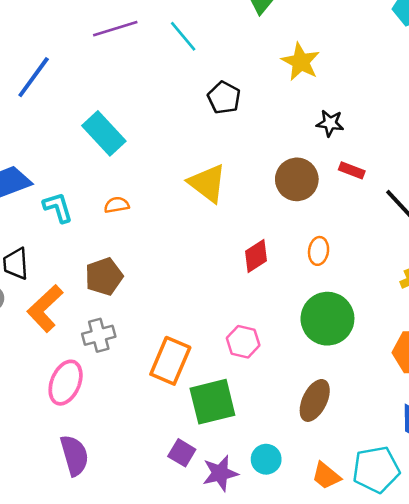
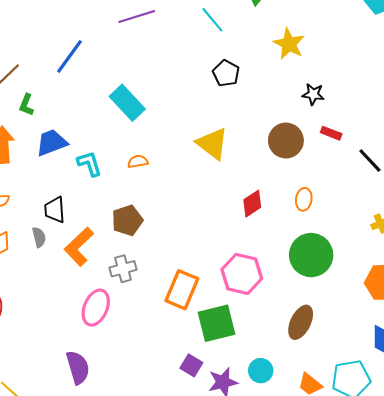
cyan line: (183, 36) -> (212, 20), moved
pink hexagon: (243, 342) -> (242, 274), size x1.5
purple semicircle: (74, 455) -> (78, 367), moved

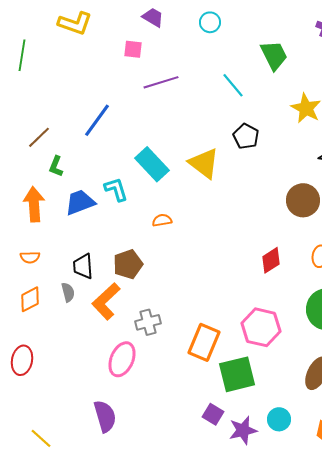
yellow triangle: (212, 144) -> (204, 163), moved
cyan L-shape: (89, 164) -> (116, 189), moved
brown pentagon: (127, 220) -> (128, 264), moved

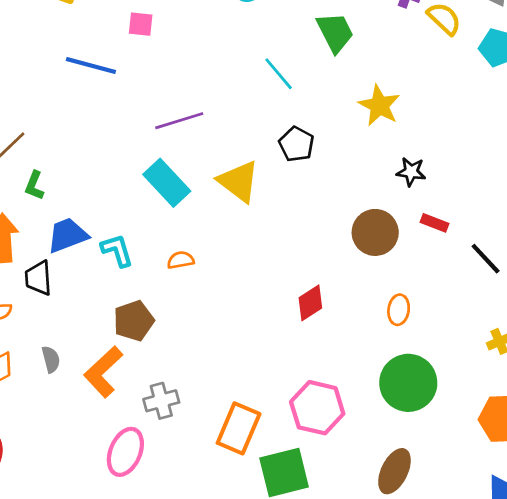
purple line: (161, 82) -> (179, 121), moved
blue line: (97, 120) -> (91, 65), moved, turned 69
cyan L-shape: (116, 189) -> (117, 250), moved
red diamond: (271, 260) -> (310, 303), moved
black trapezoid: (83, 266) -> (38, 278), moved

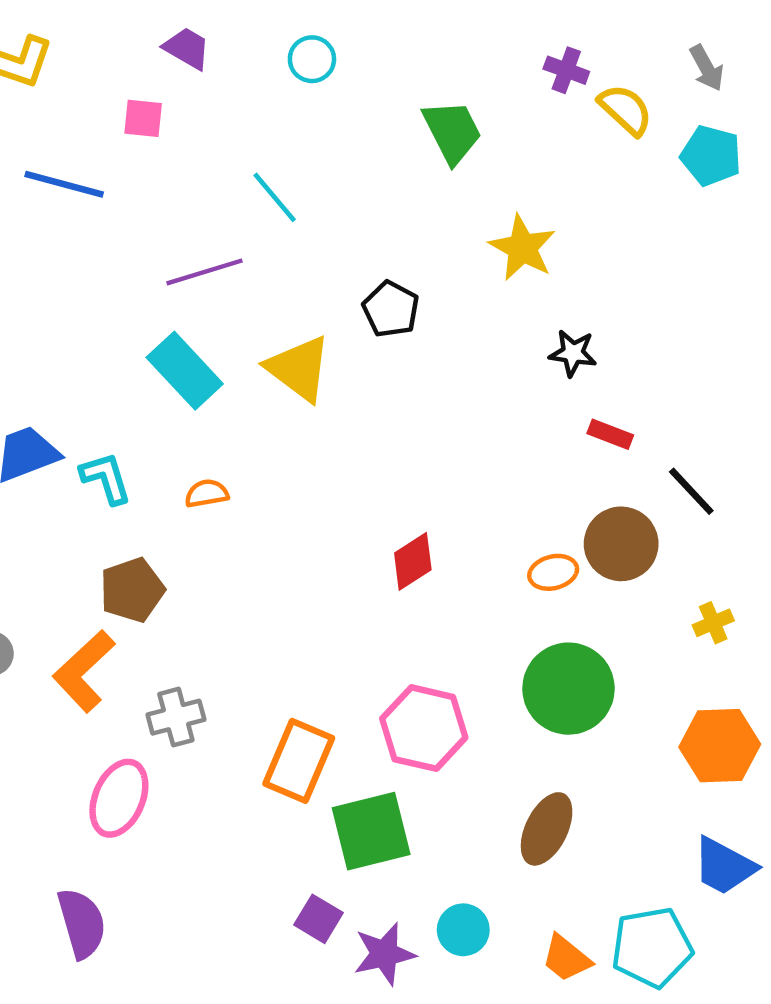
cyan line: (279, 74) -> (275, 197), moved
brown circle: (375, 232) -> (621, 544), moved
orange ellipse: (399, 310) -> (553, 572), turned 68

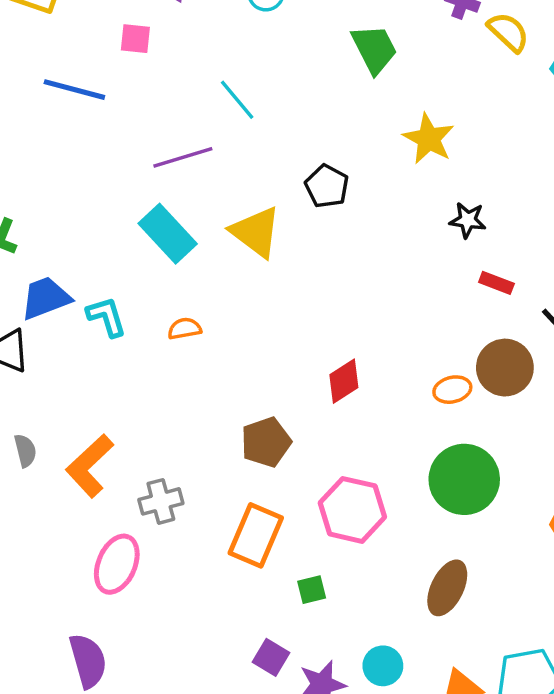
brown pentagon: (132, 590) -> (266, 442), moved
green square: (371, 831) -> (312, 590), size x0.5

